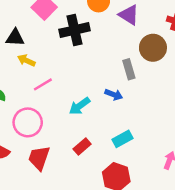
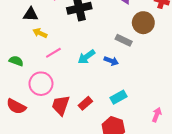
gray rectangle: (129, 69) -> (124, 40), turned -49
cyan arrow: (80, 106) -> (86, 57), moved
red trapezoid: (39, 158) -> (61, 105), moved

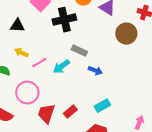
yellow arrow: (40, 33) -> (21, 53), moved
gray rectangle: (124, 40) -> (79, 51), moved
cyan arrow: (86, 57) -> (61, 67), moved

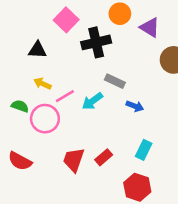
pink circle: (27, 93) -> (45, 119), moved
cyan rectangle: (102, 106) -> (144, 150), turned -35

